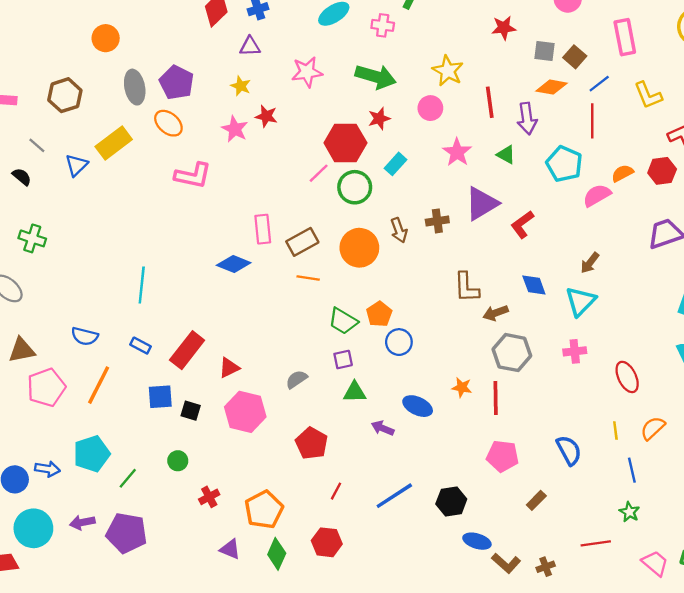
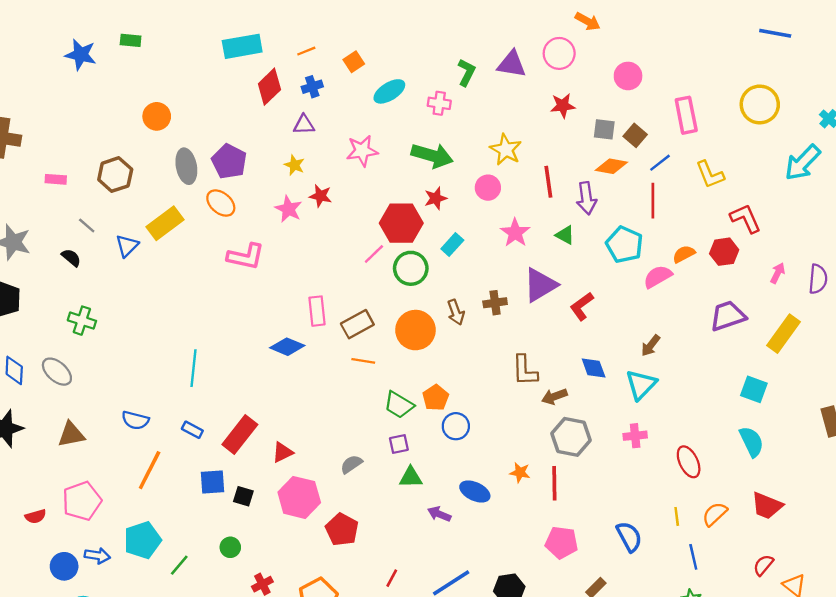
pink pentagon: (46, 387) -> (82, 501), moved
red pentagon: (312, 443) -> (342, 529), moved

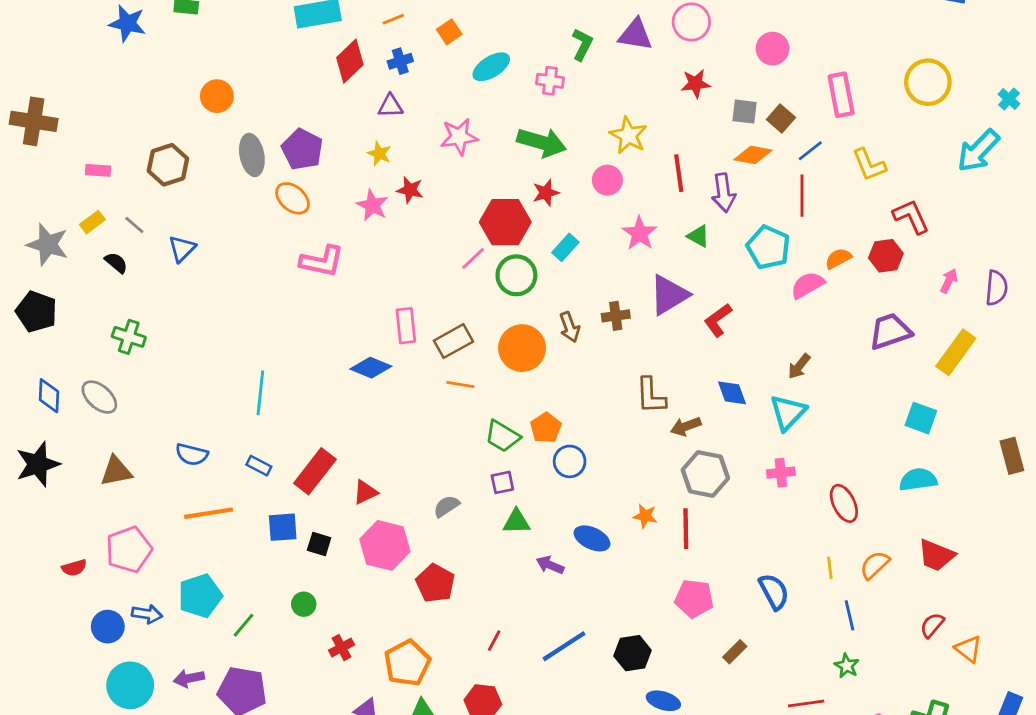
yellow rectangle: (165, 223) -> (92, 222), moved, size x0.6
cyan semicircle: (751, 442) -> (918, 480), turned -72
orange line: (150, 470) -> (209, 513), turned 54

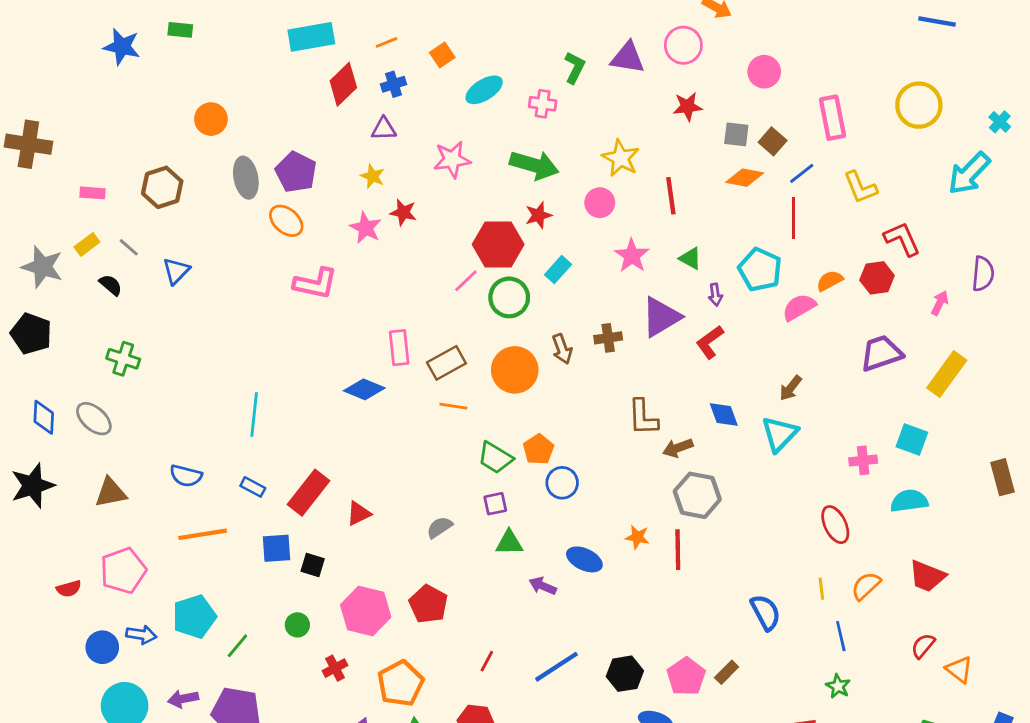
purple arrow: (724, 193) -> (715, 295), moved, size x0.6
purple semicircle: (996, 288) -> (983, 274), moved
pink cross: (781, 473) -> (863, 460), moved
pink hexagon: (385, 545) -> (366, 611), moved
pink pentagon: (694, 599) -> (686, 676), moved, turned 30

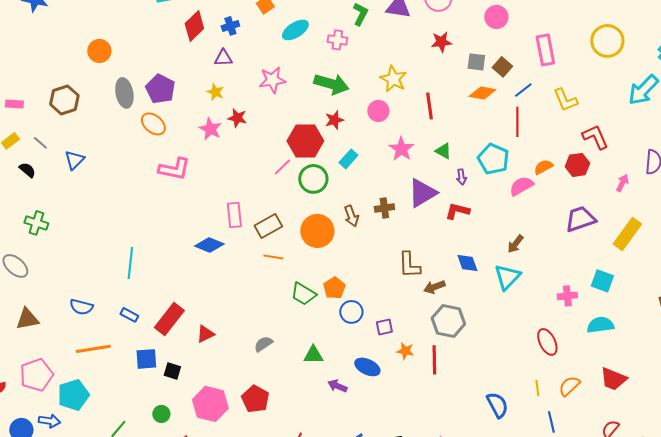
red L-shape: (710, 342) -> (457, 211), turned 50
purple square: (495, 504) -> (384, 327), moved
cyan pentagon: (194, 617) -> (73, 395), moved

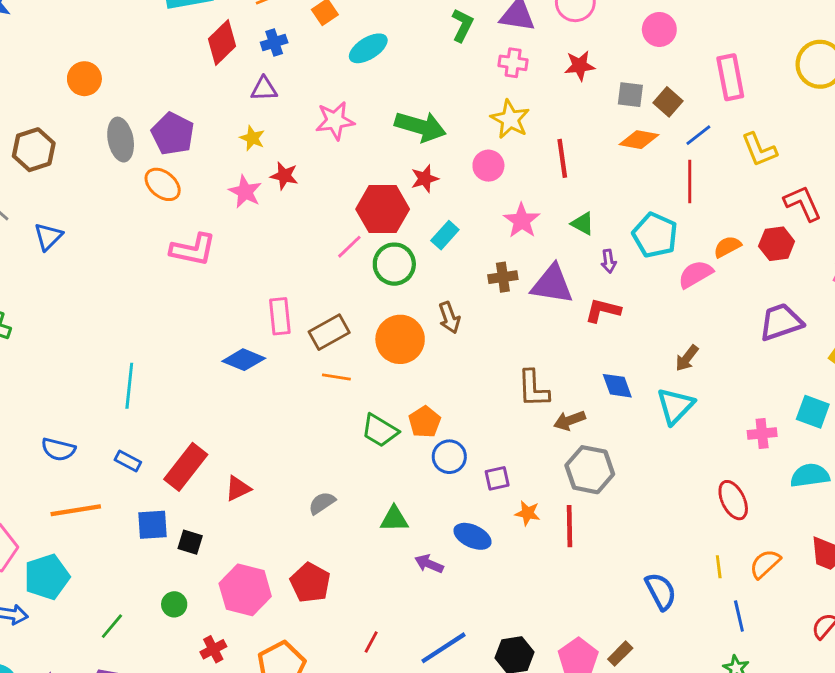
pink cross: (337, 40) -> (513, 63), moved
purple triangle: (422, 193) -> (552, 284), turned 40
brown cross: (384, 208) -> (503, 277), moved

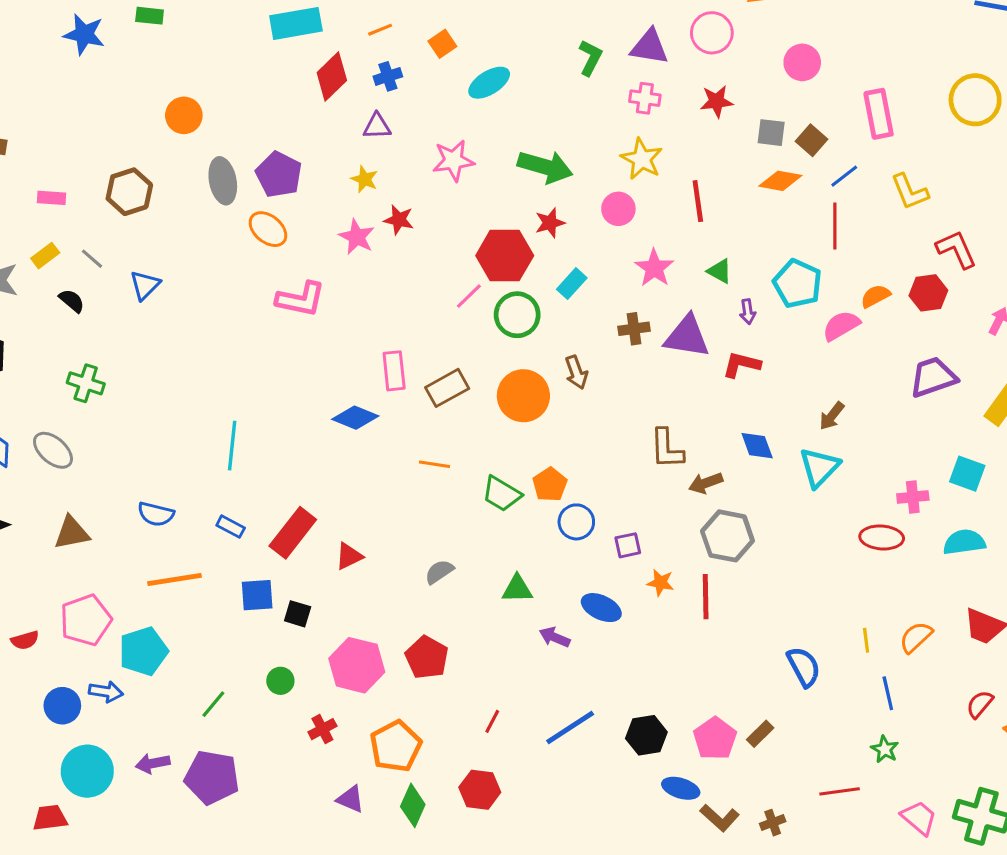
orange line: (336, 377) -> (435, 464), moved
red ellipse: (733, 500) -> (882, 537), moved, turned -60

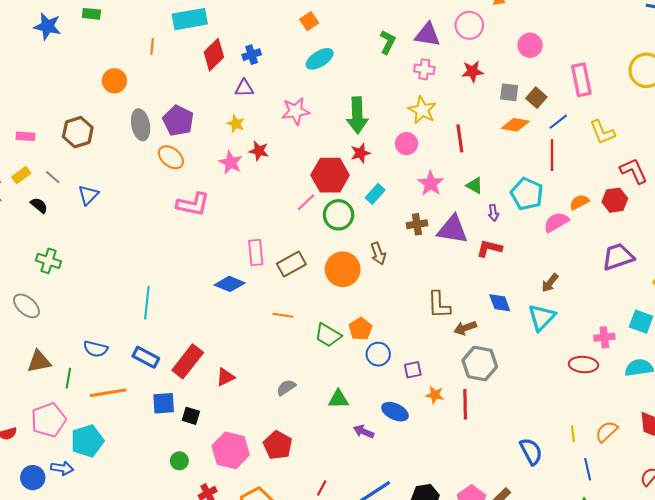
orange line: (380, 30) -> (152, 46), moved, turned -63
orange square: (442, 44) -> (309, 21), moved
green arrow: (545, 167) -> (357, 115), turned 72
blue rectangle: (231, 527) -> (146, 357), size x1.4
green line: (213, 704) -> (68, 378), moved, turned -30

